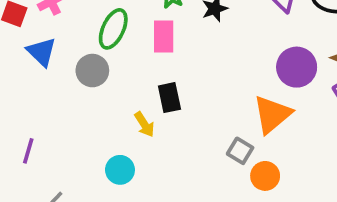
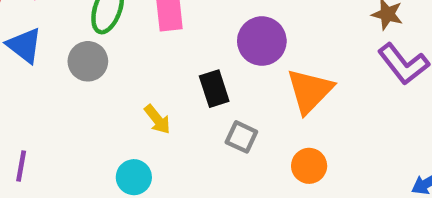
purple circle: (297, 67) -> (262, 41), moved
black rectangle: (169, 98) -> (214, 89), moved
gray square: (240, 151) -> (241, 137), moved

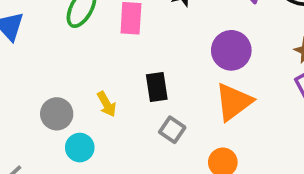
purple circle: (262, 41) -> (231, 50), moved
gray circle: (88, 61) -> (57, 114), moved

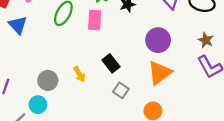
black rectangle: (157, 87) -> (111, 63), turned -30
cyan circle: (80, 148) -> (38, 105), moved

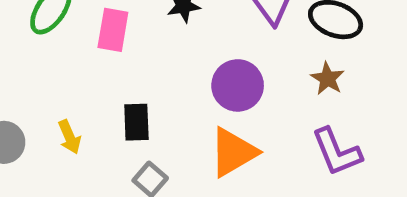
brown star: (206, 40) -> (327, 79), moved
black rectangle: (111, 63) -> (136, 122), turned 30

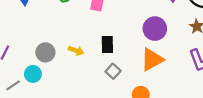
yellow arrow: (69, 137) -> (76, 51), turned -48

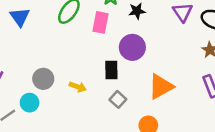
purple circle: (155, 29) -> (132, 47), moved
yellow arrow: (76, 51) -> (78, 87), moved

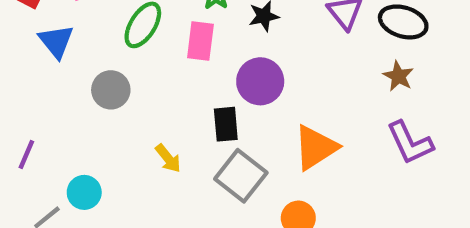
gray circle: (43, 79) -> (111, 90), moved
yellow arrow: (78, 87) -> (168, 158), turned 35
gray square: (118, 99) -> (241, 176), size x1.6

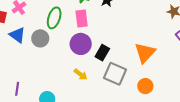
purple circle: (260, 81) -> (81, 44), moved
gray circle: (111, 90) -> (40, 38), moved
black rectangle: (226, 124) -> (102, 53), turned 49

